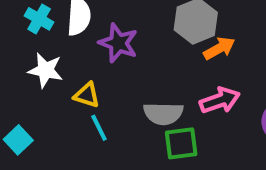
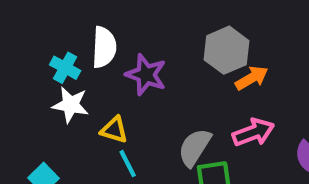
cyan cross: (39, 19) -> (65, 68), moved
gray semicircle: (163, 114) -> (195, 147), turned 123

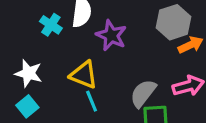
white star: (71, 105) -> (29, 73), moved
yellow triangle: (114, 130) -> (84, 75), size x1.4

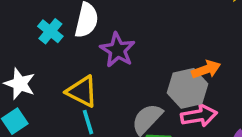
gray hexagon: (173, 22) -> (187, 88), moved

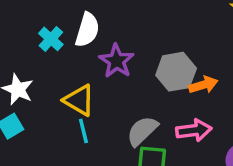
gray hexagon: (187, 88) -> (176, 72), moved

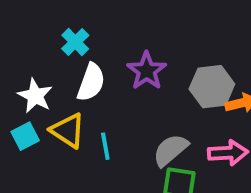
white semicircle: (87, 30) -> (91, 82), moved
yellow triangle: (79, 100) -> (68, 131), moved

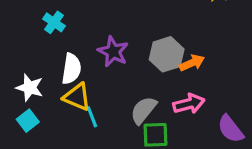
cyan cross: (75, 42) -> (54, 22), moved
yellow triangle: (68, 131) -> (77, 97), moved

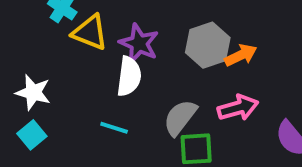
white semicircle: (71, 69) -> (129, 76), moved
yellow triangle: (77, 97) -> (90, 32), moved
cyan line: (92, 117) -> (114, 128), turned -50

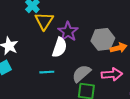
yellow triangle: (90, 32) -> (44, 21), turned 30
cyan line: (114, 128) -> (47, 72), turned -32

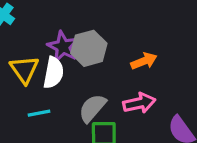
yellow triangle: (44, 21) -> (24, 70), moved
gray hexagon: (103, 39) -> (89, 48), moved

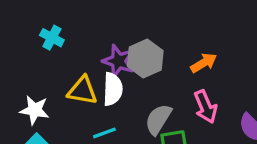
yellow triangle: (24, 70) -> (82, 91), turned -36
pink arrow: (139, 103) -> (206, 107), turned 88

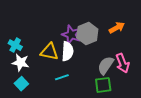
cyan cross: (52, 38) -> (15, 45), moved
orange arrow: (204, 63) -> (117, 28), moved
gray semicircle: (158, 119) -> (106, 65), moved

